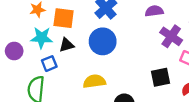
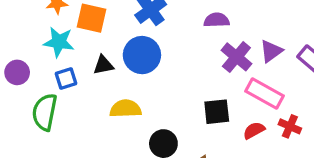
black triangle: (67, 45) -> (103, 65), moved
purple circle: (14, 51) -> (17, 72), moved

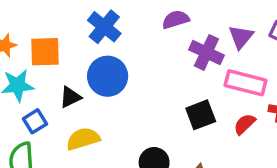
yellow semicircle: (126, 109) -> (83, 139), moved

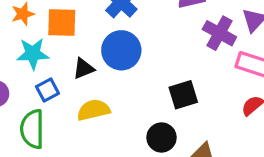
black square: (201, 115) -> (183, 95), moved

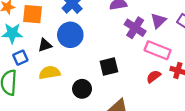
black circle: (162, 137) -> (82, 89), moved

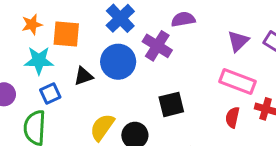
purple cross: (135, 28) -> (157, 46), moved
yellow semicircle: (50, 73) -> (102, 127), moved, turned -45
red semicircle: (154, 76) -> (232, 117), turned -40

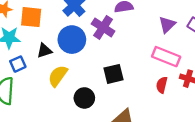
yellow semicircle: (102, 127) -> (58, 76), moved

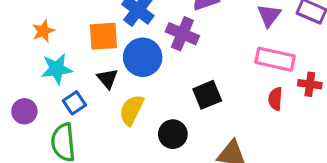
orange square: (31, 17) -> (103, 36), moved
black triangle: (44, 51) -> (108, 79), turned -42

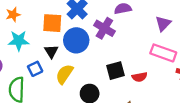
red semicircle: (275, 99) -> (139, 77), moved, turned -112
blue square: (74, 103) -> (35, 69), moved

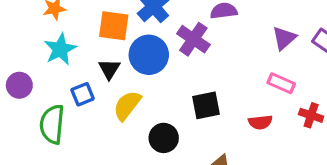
cyan star: (19, 41) -> (60, 49), turned -30
pink rectangle: (163, 53) -> (281, 83), size x0.7
red semicircle: (139, 77) -> (260, 122), moved

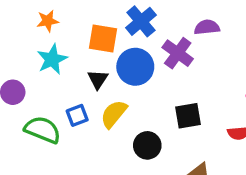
blue square: (83, 94) -> (77, 115), moved
green semicircle: (52, 124) -> (43, 130), turned 105

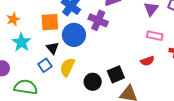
blue square: (77, 115) -> (45, 65), moved
black square: (188, 116) -> (116, 74), moved

